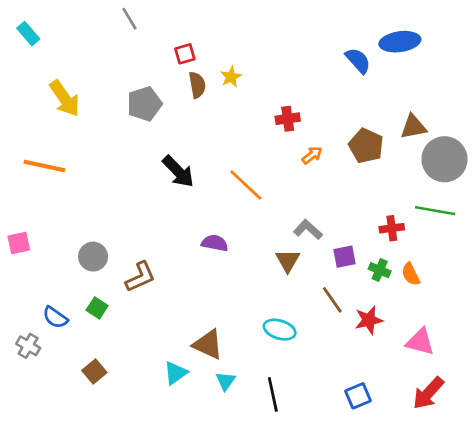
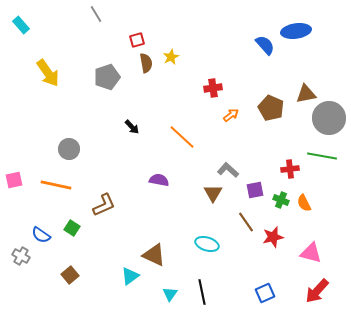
orange line: (44, 166) -> (56, 185), moved
black arrow: (178, 171) -> (132, 127), size x0.6
gray circle: (93, 257) -> (69, 149), moved
cyan triangle: (226, 381) -> (170, 294), moved

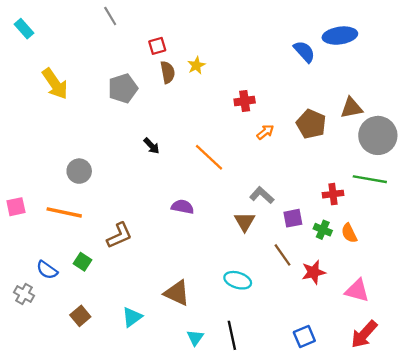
cyan triangle: (130, 276) -> (132, 317), moved

